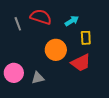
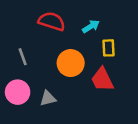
gray line: (18, 24) -> (23, 57), moved
red trapezoid: (81, 63) -> (102, 79), turned 90

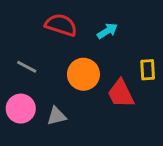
yellow rectangle: (109, 48) -> (148, 70), moved
gray line: (23, 57) -> (27, 67), turned -42

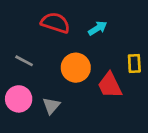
gray triangle: (57, 116) -> (51, 106), turned -36

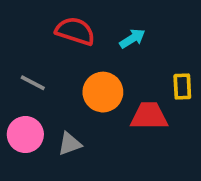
red trapezoid: (110, 85) -> (149, 116), turned 116
gray triangle: (51, 106) -> (70, 144), turned 30

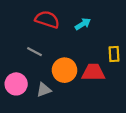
gray line: (33, 83) -> (35, 52), moved
orange circle: (103, 92) -> (64, 70), moved

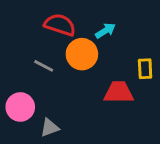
orange circle: (64, 70) -> (82, 54), moved
gray triangle: (44, 90) -> (50, 128), moved

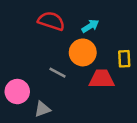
orange circle: (82, 54) -> (83, 52), moved
gray line: (44, 66) -> (58, 73), moved

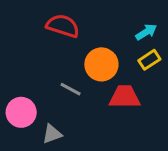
cyan arrow: (90, 26) -> (146, 32), moved
yellow rectangle: (124, 59) -> (149, 60), moved, turned 60

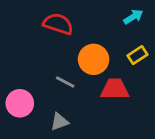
cyan arrow: (146, 32) -> (133, 17), moved
gray triangle: (52, 134) -> (59, 122), moved

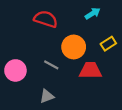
cyan arrow: (133, 17) -> (93, 13), moved
pink circle: (20, 103) -> (15, 70), moved

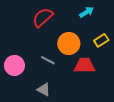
red semicircle: (46, 19) -> (43, 17), turned -60
gray triangle: (47, 96) -> (44, 90), turned 48

